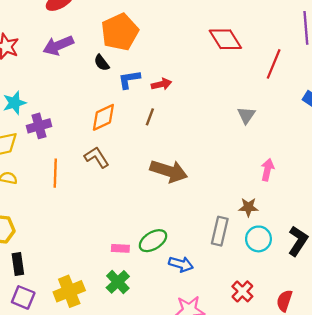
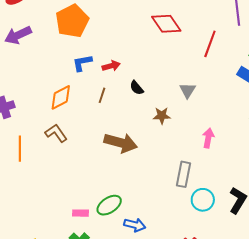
black semicircle: (102, 63) -> (137, 88), moved
brown star: (248, 207) -> (162, 116), moved
gray rectangle: (220, 231) -> (184, 174), moved

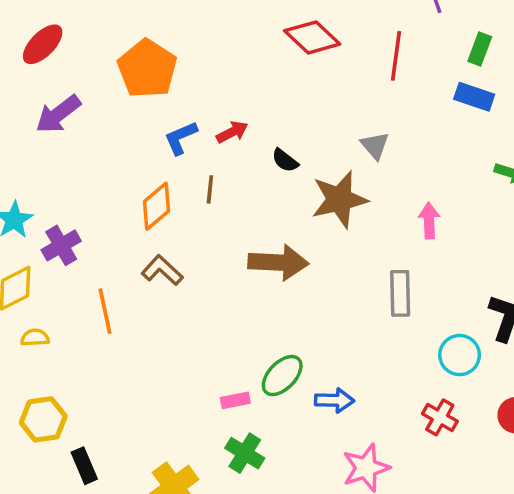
brown line: (102, 95) -> (210, 189), moved
brown star: (162, 116) -> (339, 199), size x1.8
cyan circle: (203, 200) -> (460, 355), moved

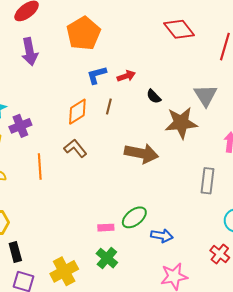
purple arrow: (58, 114) -> (30, 52), turned -72
gray triangle: (375, 146) -> (206, 95), size x1.4

